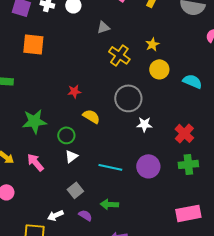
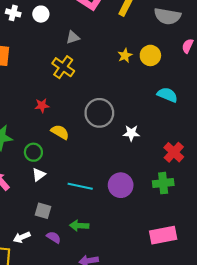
yellow cross: (119, 55) -> (63, 67), moved
yellow circle: (159, 69) -> (150, 55), moved
white star: (144, 124) -> (131, 133), moved
red cross: (184, 133) -> (174, 152), moved
gray square: (75, 190) -> (43, 211), turned -35

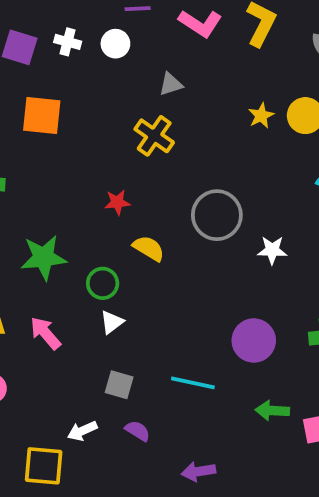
cyan line: (80, 186) -> (193, 383), moved
green arrow: (79, 226) -> (272, 411), moved

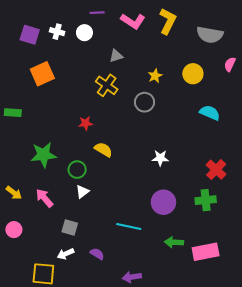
orange square: (42, 116) -> (42, 74), turned -30
yellow star: (261, 116) -> (155, 76), moved
gray circle: (217, 215) -> (144, 102), moved, size x0.7
white star: (272, 250) -> (160, 158), moved
gray square: (119, 385) -> (70, 227), moved

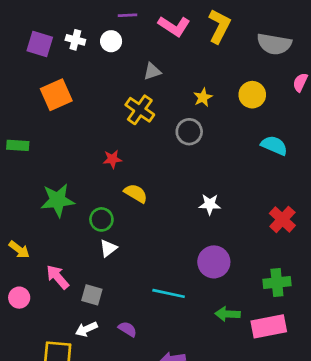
pink arrow: (44, 198) -> (58, 277), moved
green cross: (206, 200) -> (277, 282), moved

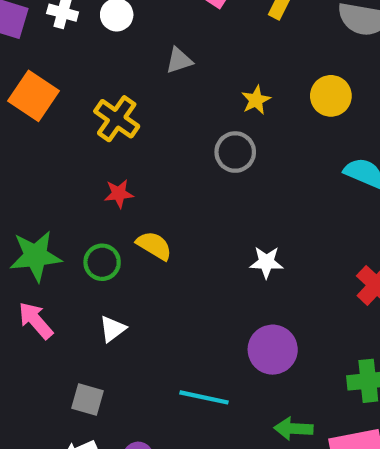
orange square: (56, 95) -> (33, 96), turned -32
yellow cross: (140, 110) -> (117, 119), moved
green circle: (101, 219) -> (102, 262), moved
pink arrow: (58, 277) -> (36, 320), moved

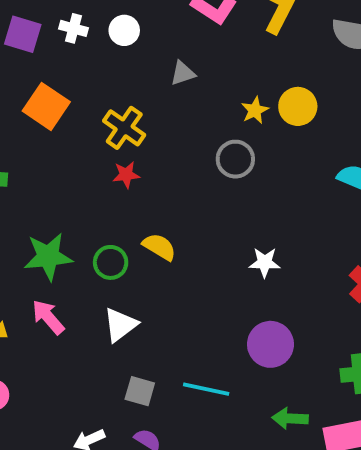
yellow circle: (331, 96) -> (298, 106), moved
red star: (119, 194) -> (126, 175), moved
white triangle: (113, 329) -> (120, 325), size x1.4
gray square: (88, 400) -> (140, 391), moved

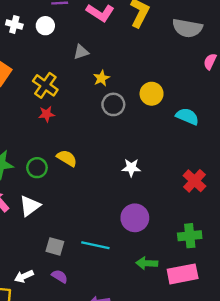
yellow circle: (298, 106) -> (152, 94), moved
yellow star: (255, 110) -> (101, 78), moved
white triangle: (120, 325) -> (30, 206), moved

